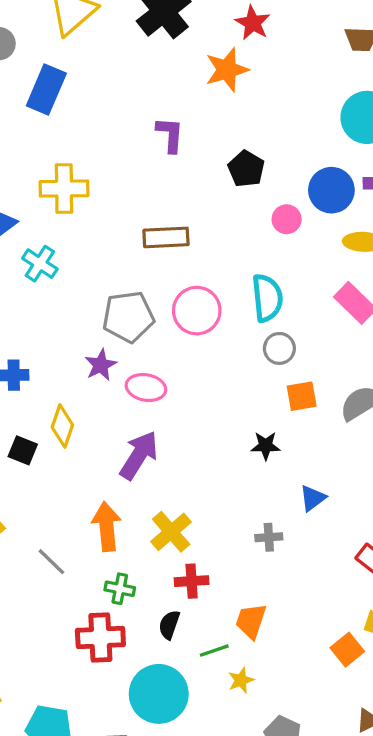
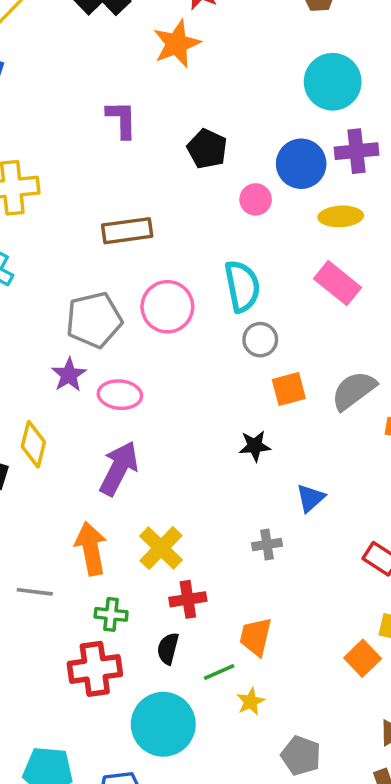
gray line: (51, 562) -> (35, 592), turned -32

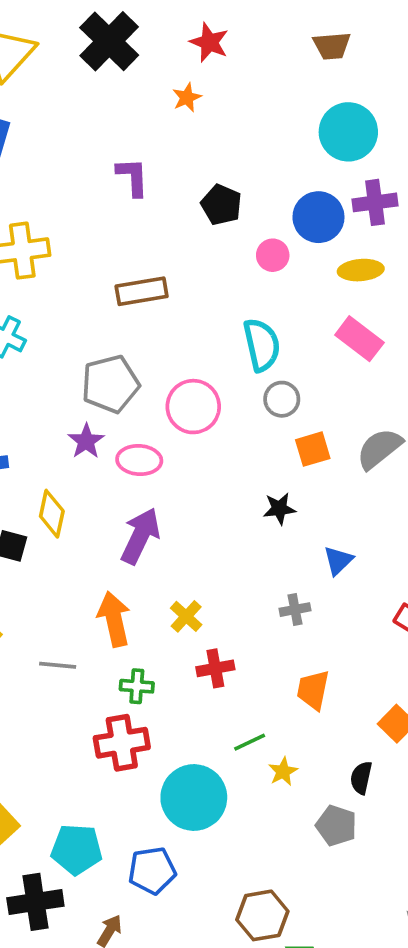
orange star: (177, 44) -> (187, 98), size x0.6
pink circle: (167, 307) -> (193, 407), moved
yellow cross: (161, 548) -> (186, 616), size x0.7
orange trapezoid: (256, 637) -> (313, 690), moved
black semicircle: (168, 649) -> (361, 778), moved

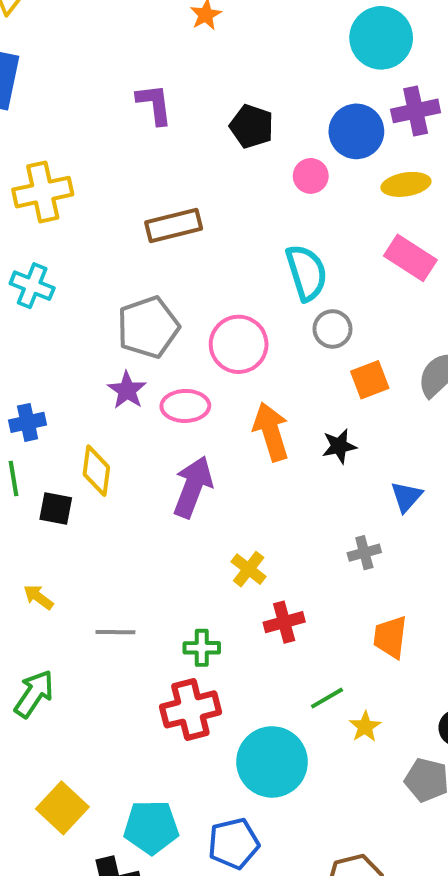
orange arrow: (114, 619) -> (271, 432), moved

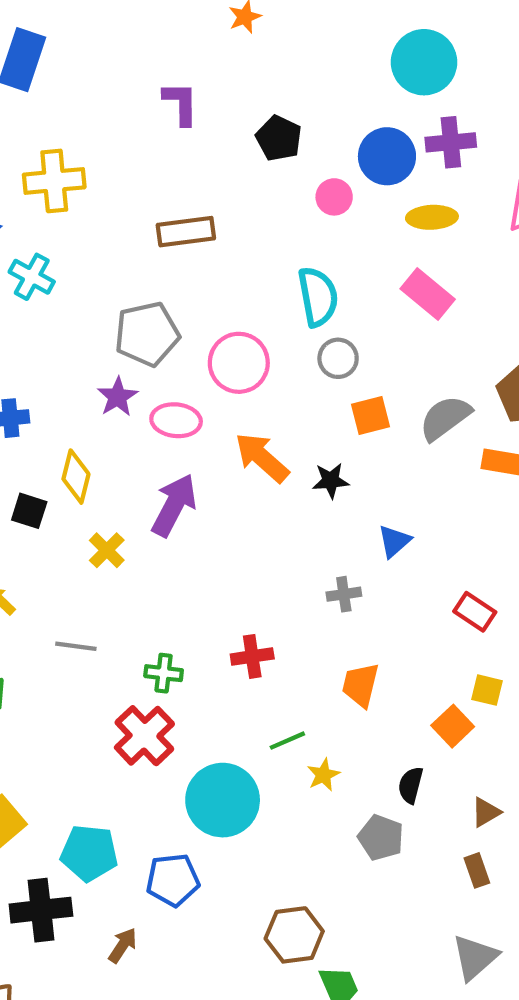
orange arrow: (271, 432) -> (262, 457), turned -38
yellow cross: (249, 569) -> (107, 550), moved
red cross: (190, 709) -> (144, 736), turned -36

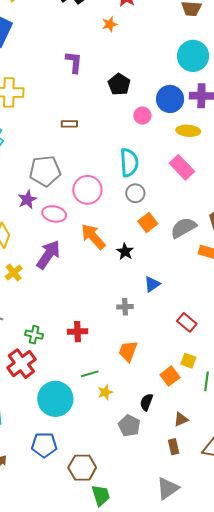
brown rectangle: (186, 232) -> (69, 124), size x0.6
orange square: (371, 415) -> (148, 222), turned -30
black star: (331, 481) -> (125, 252), turned 30
blue pentagon: (173, 880) -> (44, 445), moved

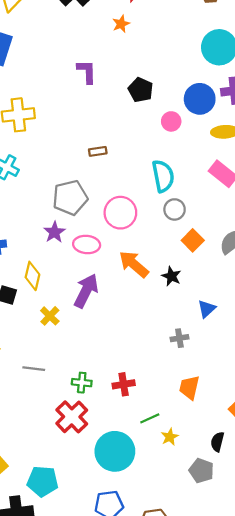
brown rectangle: (69, 124) -> (98, 151), moved
red cross: (78, 332) -> (124, 384), moved

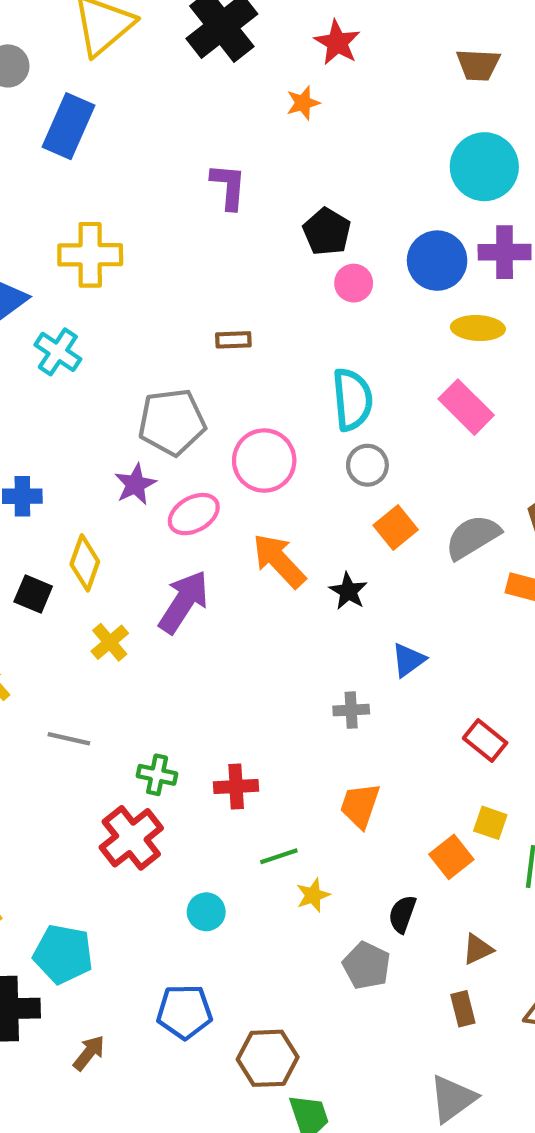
pink circle: (171, 121) -> (354, 283), moved
pink ellipse: (87, 244) -> (194, 514), turned -40
cyan circle: (115, 451) -> (206, 912), size x0.5

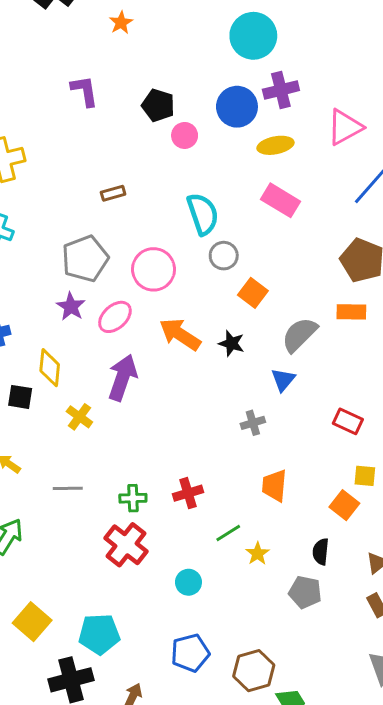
gray semicircle: (473, 537) -> (299, 335), moved

